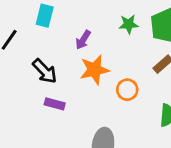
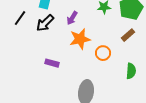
black arrow: (45, 71) -> (45, 23), moved, turned 90

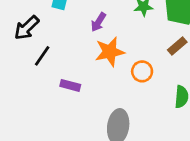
black line: (20, 18) -> (42, 56), moved
black arrow: (45, 23) -> (27, 28), moved

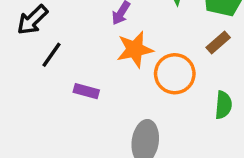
orange circle: (142, 71) -> (175, 74), size x1.5

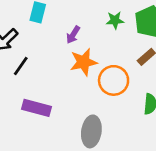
purple rectangle: (86, 91) -> (36, 108), moved, size x1.5

